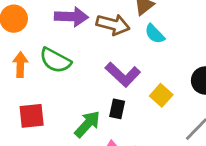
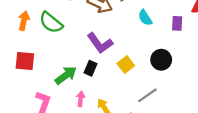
cyan semicircle: (155, 34) -> (145, 18), moved

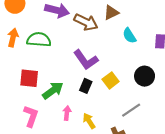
green semicircle: (51, 23) -> (39, 40), turned 145
red square: (25, 61) -> (29, 78), moved
black rectangle: (91, 68) -> (86, 86), moved

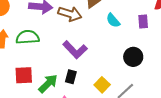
yellow square: (111, 80) -> (102, 85), moved
black rectangle: (86, 86) -> (71, 77), moved

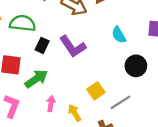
cyan semicircle: (113, 20) -> (119, 35), moved
black rectangle: (71, 77) -> (42, 45), moved

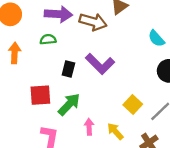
green semicircle: (23, 23) -> (48, 39), moved, size x0.6
cyan semicircle: (119, 35) -> (156, 38), moved

